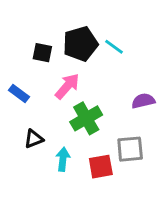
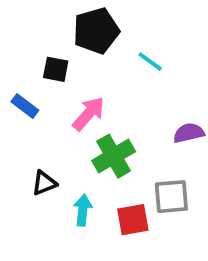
black pentagon: (80, 44) -> (96, 31), moved
blue rectangle: (19, 94) -> (25, 106), moved

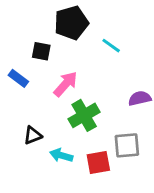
cyan arrow: (83, 210) -> (61, 155), turned -80

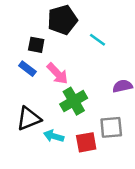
blue rectangle: (18, 78) -> (27, 69), moved
pink arrow: (66, 84) -> (57, 74), turned 95
black triangle: (33, 135) -> (29, 119), size x1.5

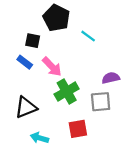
black pentagon: (62, 20) -> (56, 18), turned -30
gray square: (111, 127) -> (101, 102), moved
cyan arrow: (54, 136) -> (39, 138), moved

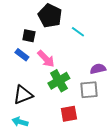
cyan arrow: (39, 138) -> (20, 122), moved

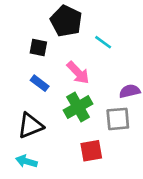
blue rectangle: (22, 55) -> (40, 83), moved
pink arrow: (46, 59) -> (78, 73), moved

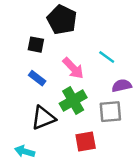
cyan line: (103, 42) -> (107, 57), moved
black triangle: (30, 126) -> (43, 118), moved

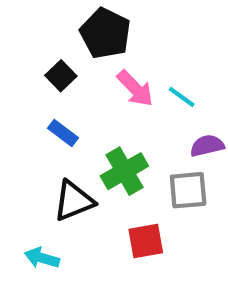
black square: (36, 45) -> (61, 76), turned 35
pink arrow: (73, 68) -> (135, 88), moved

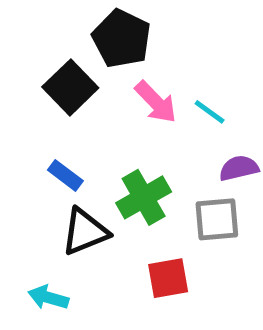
black square: (61, 76) -> (70, 87), size x1.5
blue rectangle: (63, 133) -> (65, 175), moved

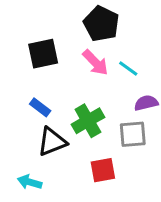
black pentagon: (122, 39) -> (101, 24), moved
black square: (70, 87) -> (43, 54), turned 32

